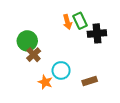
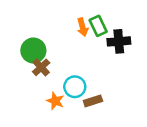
brown rectangle: (90, 81) -> (93, 101), moved

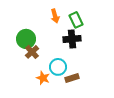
orange arrow: (83, 27) -> (55, 16), moved
black cross: (119, 41) -> (72, 39), moved

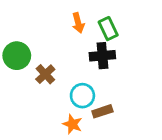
green circle: (26, 39) -> (17, 56), moved
orange star: (43, 78) -> (72, 124), moved

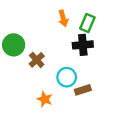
green rectangle: (108, 29) -> (87, 23), turned 48
orange star: (72, 124) -> (45, 99), moved

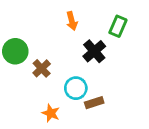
green rectangle: (87, 23) -> (118, 26), moved
black cross: (83, 45) -> (94, 51), turned -36

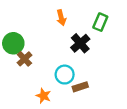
brown cross: (42, 68) -> (24, 59), moved

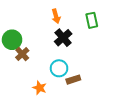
green rectangle: (100, 22) -> (92, 20), turned -35
black cross: (80, 43) -> (63, 38), moved

